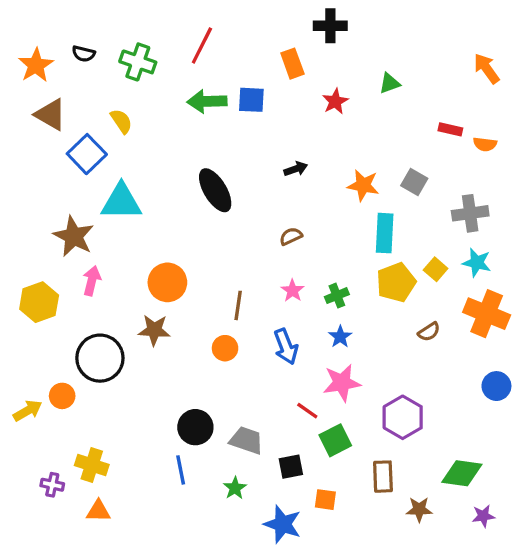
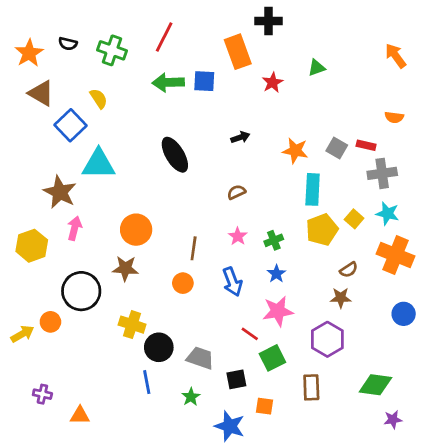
orange rectangle: (292, 64) -> (238, 52), size x1.4
red rectangle: (450, 129) -> (366, 145), moved
yellow cross: (92, 465) -> (132, 325), moved
brown star: (419, 509) -> (341, 298), moved

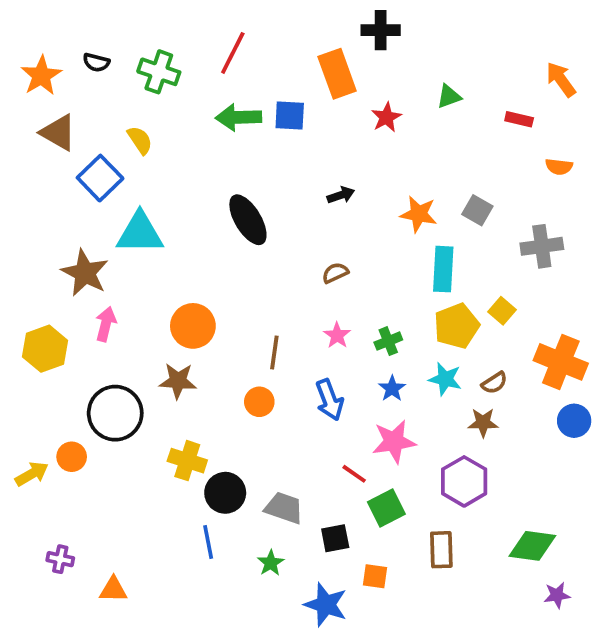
red rectangle: (366, 145) -> (519, 119), moved
cyan star: (388, 214) -> (445, 379), moved
blue circle: (404, 314) -> (574, 421), moved

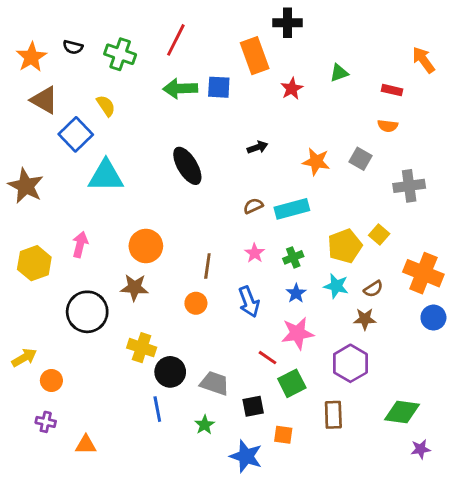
orange semicircle: (559, 167) -> (388, 126), moved
cyan rectangle: (443, 269) -> (292, 209), moved, turned 72
brown star: (85, 273) -> (26, 186), moved
orange circle: (72, 457) -> (51, 380), moved

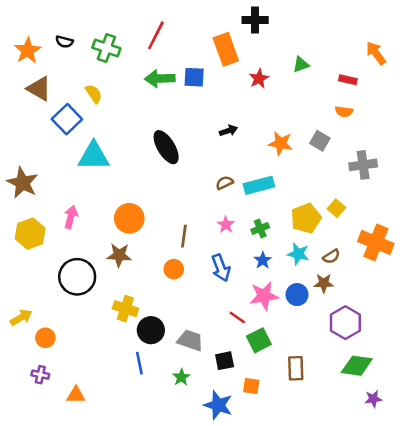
brown star: (26, 186) -> (23, 183), moved
blue circle: (433, 318) -> (297, 295), moved
purple hexagon: (350, 363) -> (345, 323), moved

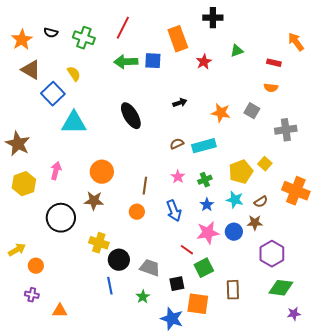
black cross: (255, 20) -> (213, 18), moved
orange square: (251, 386) -> (198, 304), size x1.6

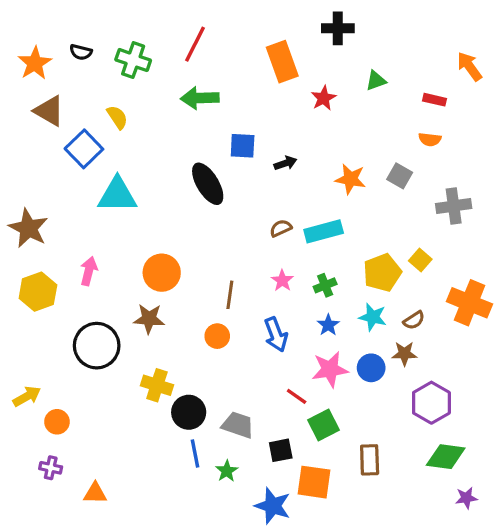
blue square: (153, 61) -> (243, 146), moved
blue line: (110, 286) -> (195, 453), moved

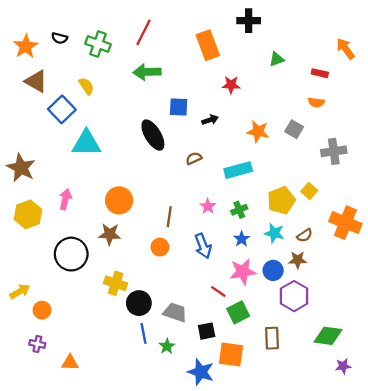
red star: (324, 98) -> (231, 85), moved, turned 30
brown semicircle: (281, 228) -> (194, 158), moved
purple hexagon: (431, 403) -> (294, 296), moved

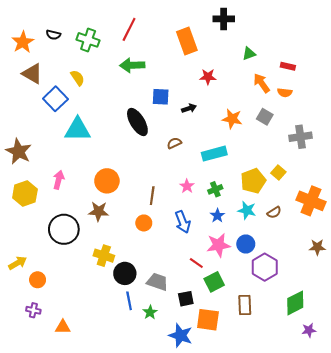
orange arrow: (345, 49) -> (262, 83), moved
brown star: (298, 260) -> (317, 247), moved
green diamond: (328, 336) -> (295, 303), turned -35

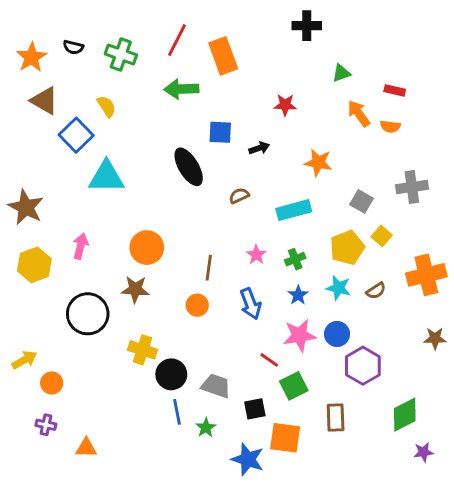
orange rectangle: (187, 41) -> (223, 56), moved
gray square: (265, 117) -> (362, 201), moved
orange cross: (311, 201) -> (426, 275), turned -36

